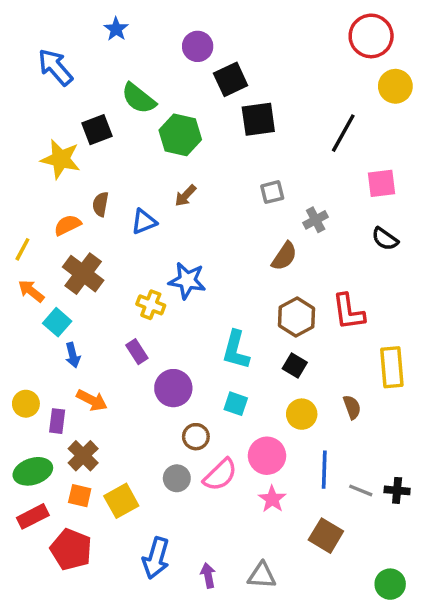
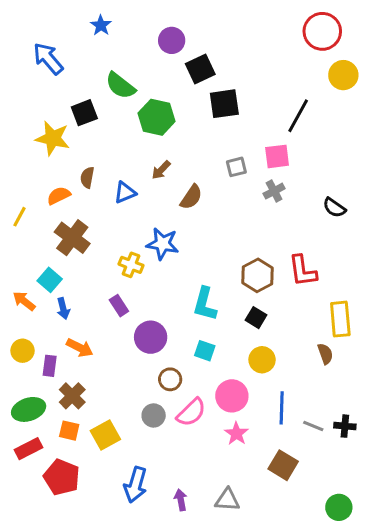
pink square: (381, 183) -> (277, 156), moved
brown semicircle: (284, 256) -> (191, 197), moved
orange arrow: (31, 291) -> (24, 301), moved
brown semicircle: (352, 407) -> (325, 354), moved

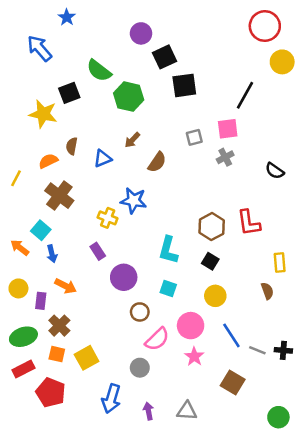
blue star: (101, 25) -> (67, 17), moved
yellow rectangle: (340, 319) -> (280, 262), size x0.7
blue line: (282, 408) -> (231, 335), turned -35
gray circle: (154, 415) -> (140, 368), moved

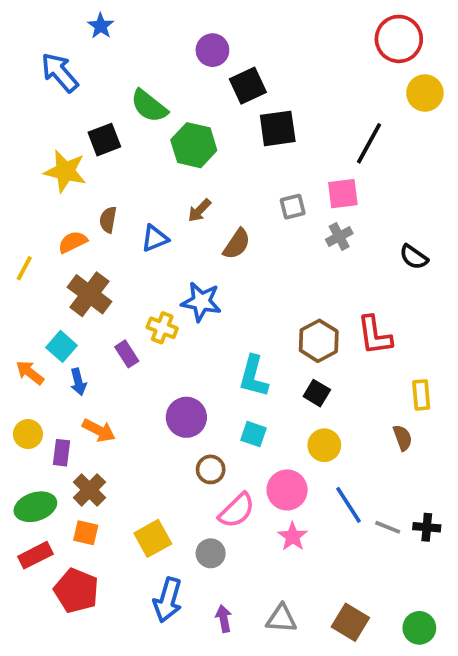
purple rectangle: (98, 251) -> (127, 354), moved
yellow square: (87, 358) -> (153, 538), moved
brown square: (233, 383) -> (350, 622), moved

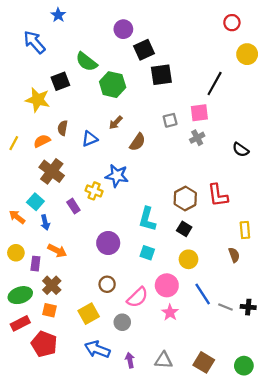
red circle: (399, 39) -> (232, 23), size x0.6
yellow line: (24, 268) -> (14, 143), moved
brown circle: (211, 469) -> (107, 284), moved
blue arrow: (168, 600) -> (97, 349), turned 95

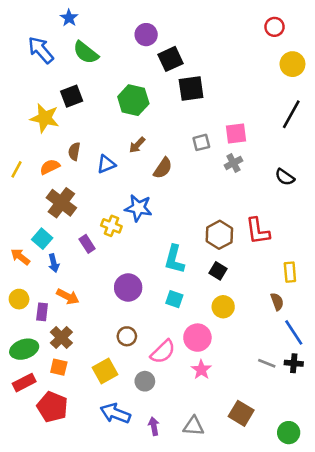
green semicircle: (86, 62) -> (86, 53), moved
black line: (215, 83) -> (291, 114), moved
blue line: (203, 294) -> (294, 332), moved
brown square: (204, 362) -> (241, 413), moved

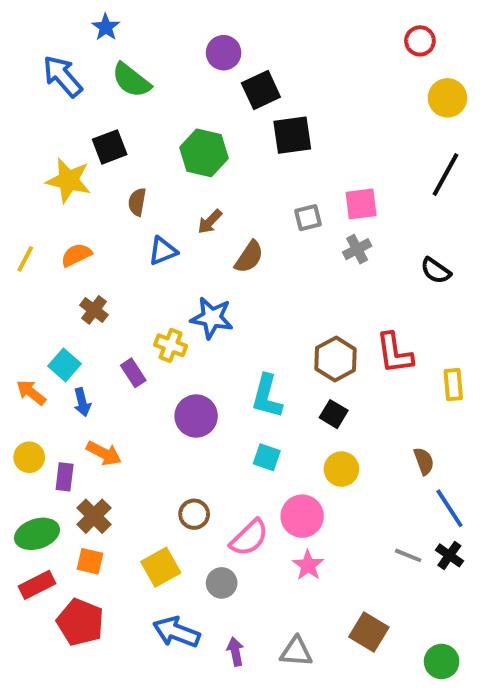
brown semicircle: (74, 151) -> (137, 202), moved
brown cross: (61, 203) -> (94, 310), size x0.6
yellow rectangle: (290, 272) -> (453, 385), moved
purple circle: (128, 287) -> (196, 416), moved
black cross: (294, 363) -> (449, 555), turned 30

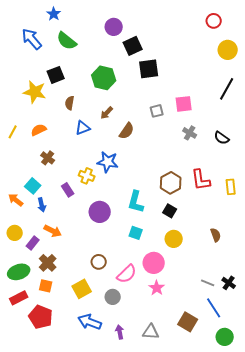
gray cross: (357, 249) -> (190, 133), moved, turned -32
yellow rectangle: (453, 385) -> (231, 187), moved
purple rectangle: (65, 477) -> (33, 243), turned 32
blue line: (449, 508) -> (214, 308), moved

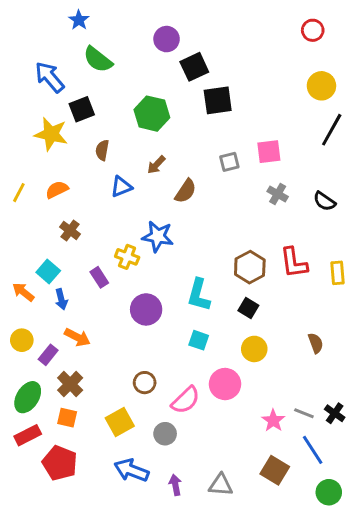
blue arrow: (32, 39) -> (50, 77), moved
yellow circle: (228, 50) -> (321, 86), moved
green ellipse: (19, 272) -> (28, 397), turned -40
pink star: (157, 288) -> (273, 421), moved

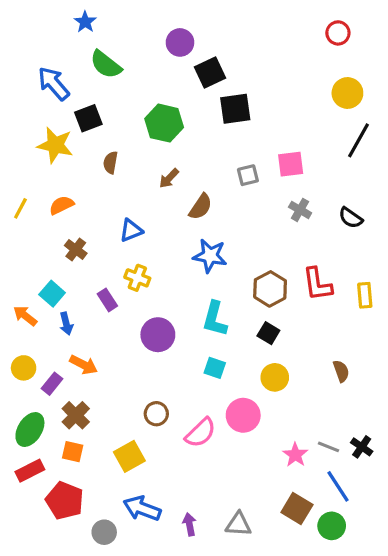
blue triangle: (121, 187) -> (131, 230), moved
blue star: (158, 236) -> (210, 256), moved
gray circle: (165, 434) -> (104, 532), moved
green circle: (329, 492) -> (332, 526), moved

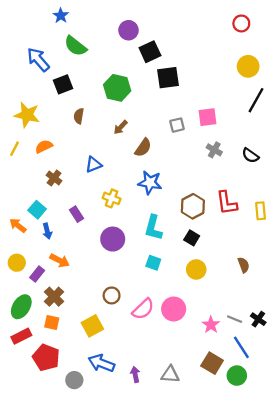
yellow star: (55, 145) -> (27, 115), moved
yellow cross: (137, 278) -> (112, 198), moved
pink circle: (243, 415) -> (174, 309), moved

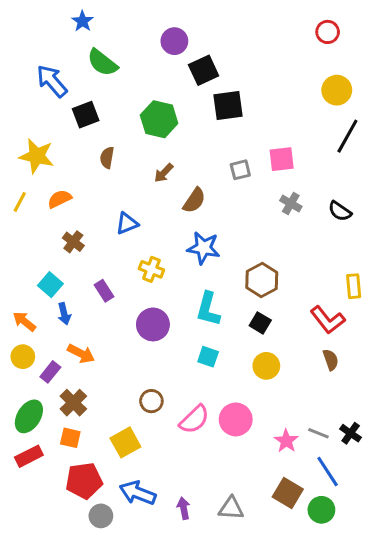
red L-shape: (227, 203) -> (328, 320), moved, turned -30
orange arrow: (18, 225) -> (24, 321), moved
red pentagon: (46, 358) -> (84, 481), moved, turned -30

